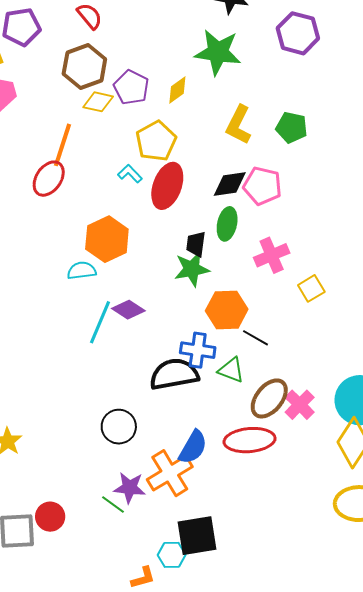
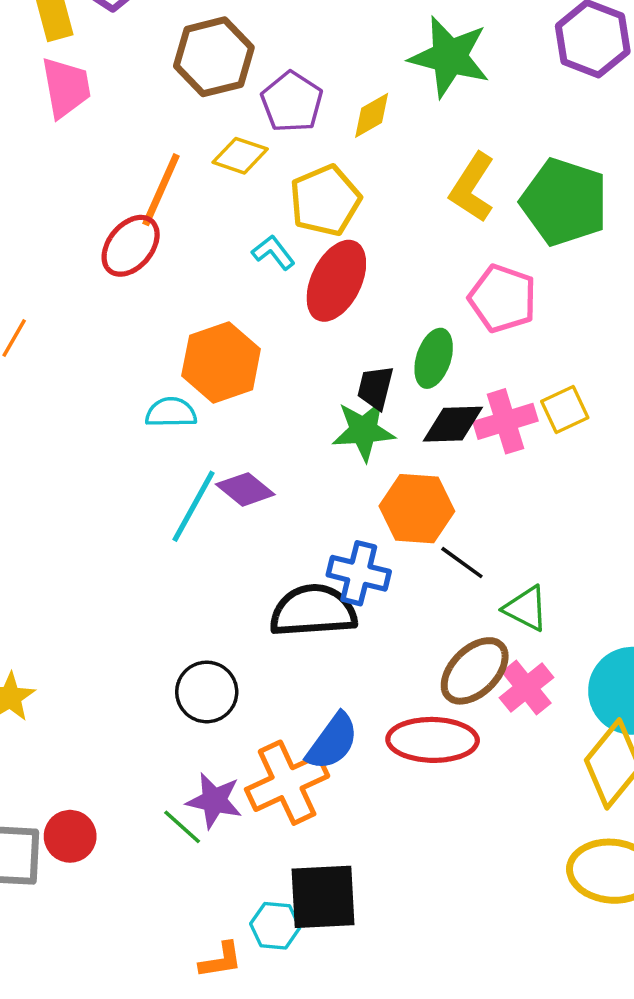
yellow diamond: (98, 102) -> (240, 156), moved
green pentagon: (292, 127) -> (564, 202), size x1.6
black diamond: (230, 184) -> (453, 424), moved
yellow square: (311, 288) -> (565, 409), moved
green triangle: (231, 370) -> (526, 608), moved

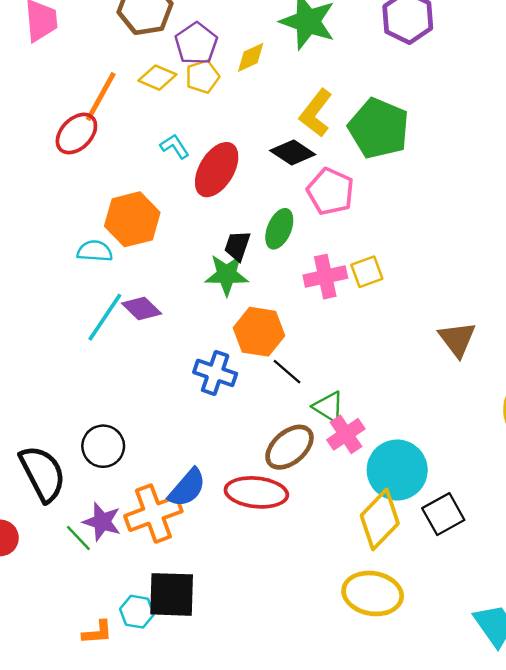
yellow pentagon: (325, 200) -> (202, 77), moved, size x0.7
black diamond: (453, 424) -> (293, 152), moved, turned 30
black semicircle: (313, 611) -> (43, 474), moved, turned 62
pink cross: (526, 688) -> (346, 434), moved

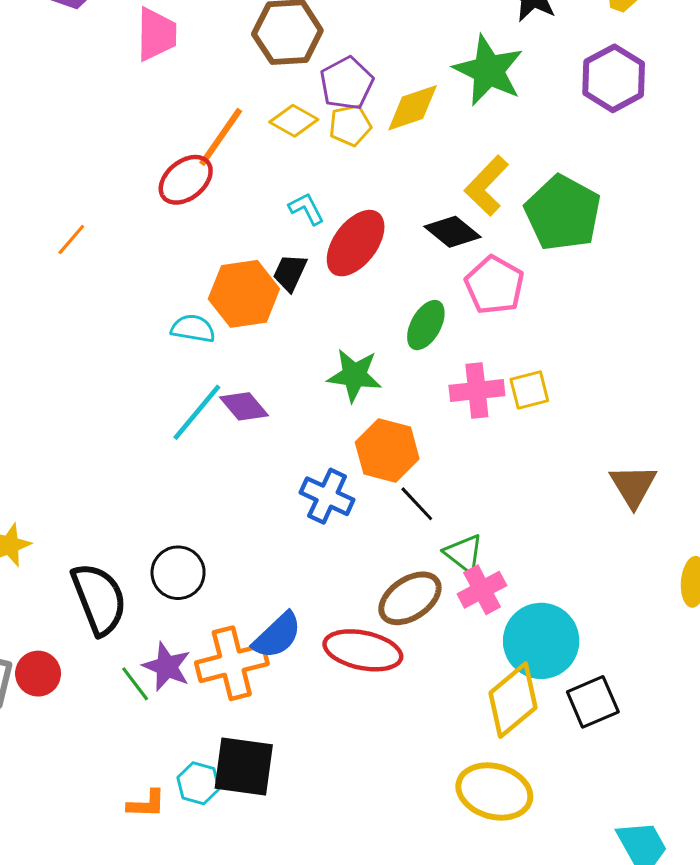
yellow diamond: (251, 57) -> (413, 108), size x1.4
black trapezoid: (237, 246) -> (290, 273), moved

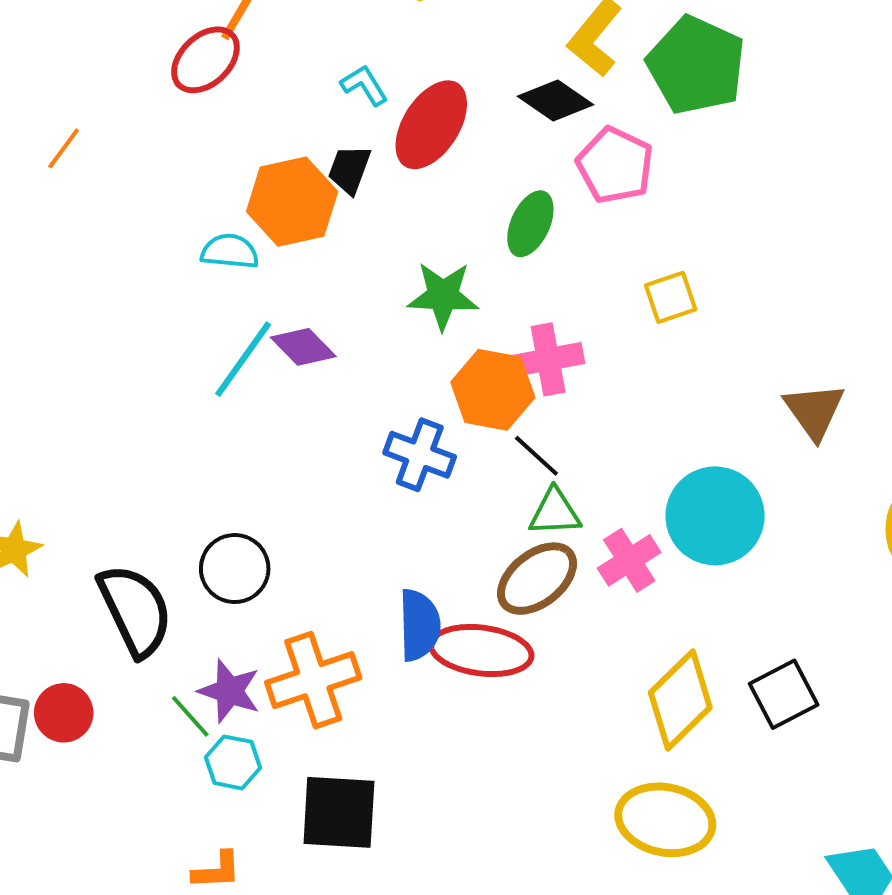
pink cross: (477, 391) -> (548, 359), moved
green triangle: (464, 553) -> (555, 512), moved, turned -36
blue semicircle: (277, 636) -> (419, 625), moved, turned -44
cyan circle: (541, 641) -> (715, 516), moved
cyan hexagon: (198, 783) -> (233, 762), moved

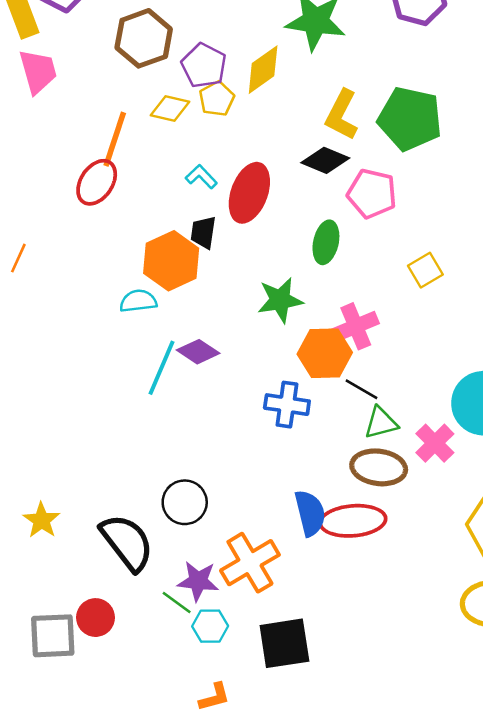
brown ellipse: (537, 579) -> (379, 467), turned 58

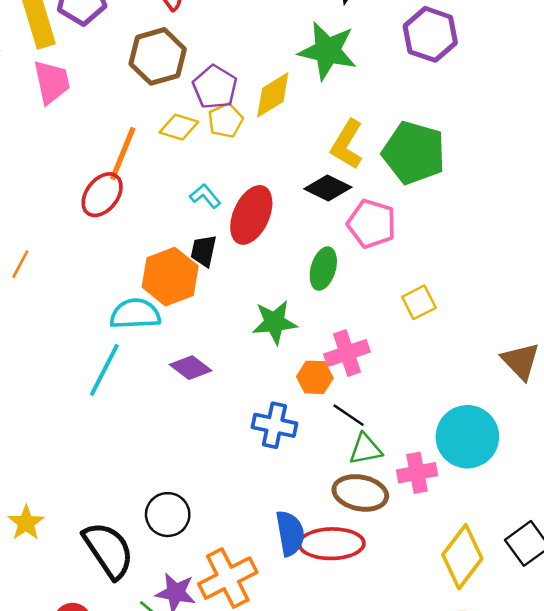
cyan semicircle: (138, 301) -> (135, 314), size x1.4
orange hexagon: (325, 353) -> (315, 377), size x0.7
cyan line: (161, 368) -> (104, 370), moved
pink cross: (435, 443) -> (417, 473), turned 30

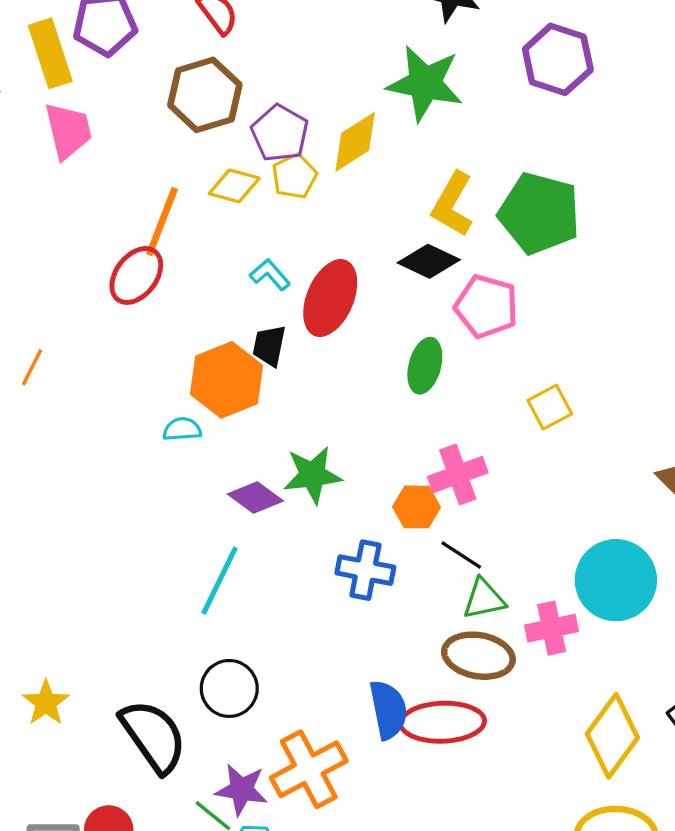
cyan semicircle: (135, 314) -> (182, 429), size x0.6
green star: (274, 322) -> (312, 475), moved
cyan line: (104, 370) -> (220, 580), moved

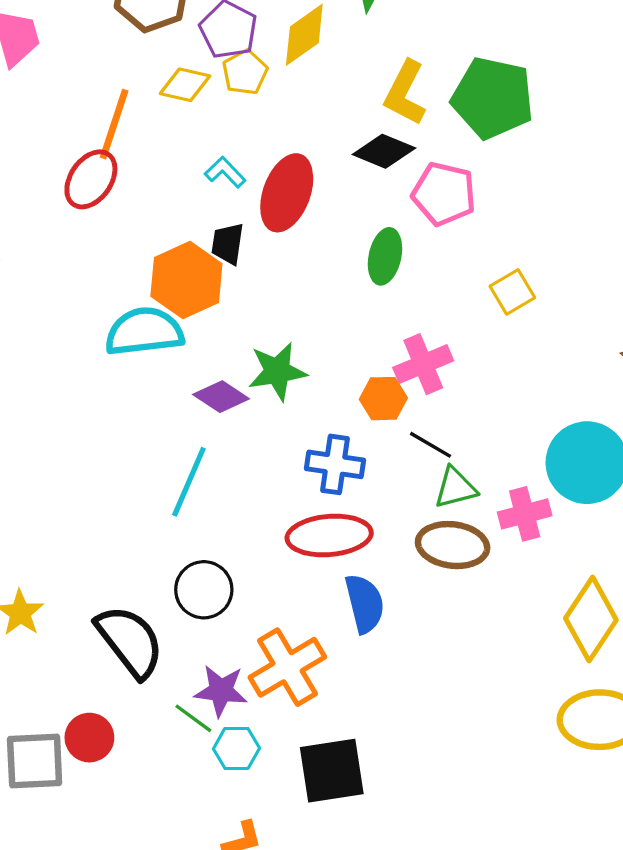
cyan semicircle: (182, 429) -> (144, 332), size x2.0
red ellipse: (443, 722) -> (329, 535), moved

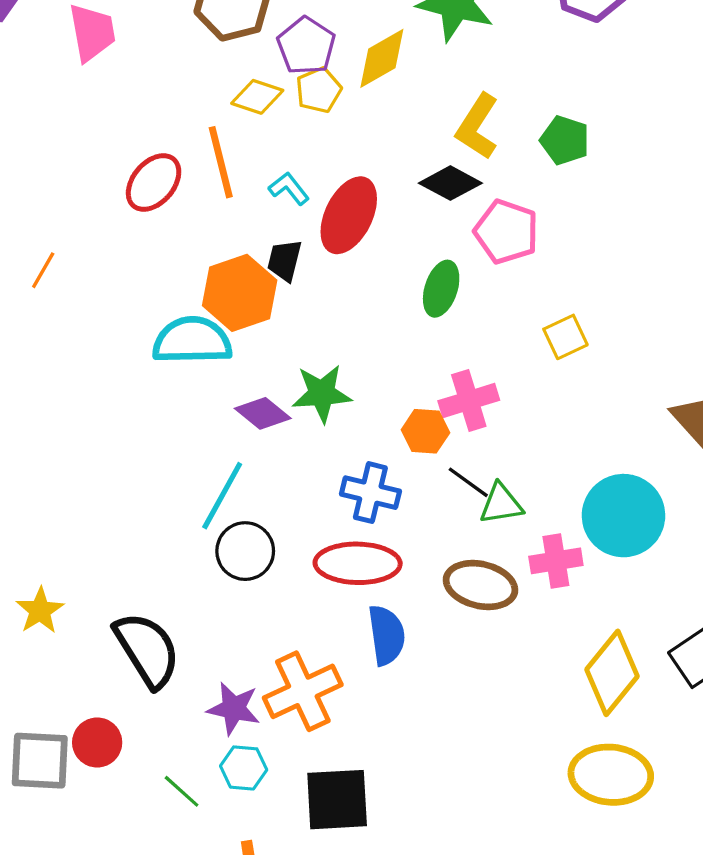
green pentagon: (493, 98) -> (565, 140), size x0.6
orange line: (114, 124) -> (221, 162), moved, turned -38
green triangle: (455, 488) -> (501, 504), moved
black circle: (204, 590) -> (245, 551), moved
green line: (193, 718) -> (182, 791), moved

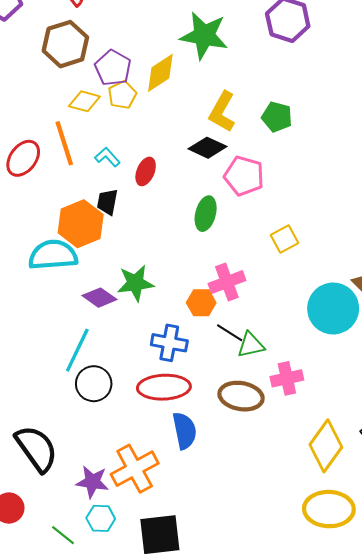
red ellipse: (349, 215) -> (146, 171), size x0.6
cyan circle: (623, 516) -> (333, 308), moved

